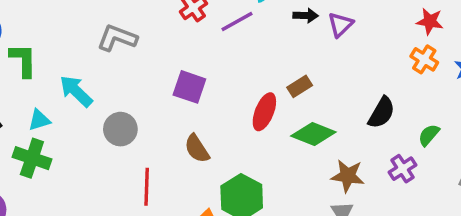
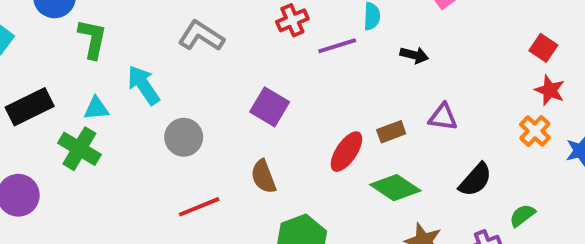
purple triangle: (340, 25) -> (443, 117), moved, turned 40
red line: (147, 187) -> (199, 207), turned 54

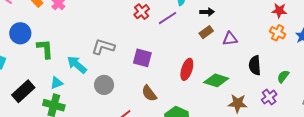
gray L-shape: (201, 36) -> (103, 47), moved
brown rectangle: (391, 132) -> (206, 32), moved
black semicircle: (475, 180) -> (255, 65), turned 150

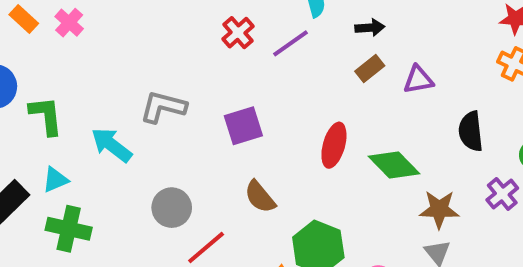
purple square: (142, 58) -> (243, 126), turned -30
green diamond: (216, 80) -> (394, 165), turned 30
cyan triangle: (57, 83) -> (55, 180), moved
gray circle: (104, 85) -> (172, 208), moved

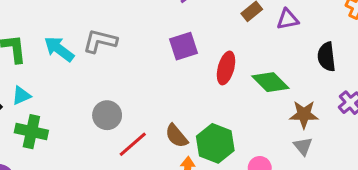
purple square: (243, 126) -> (183, 46), moved
cyan arrow: (112, 145) -> (59, 49), moved
brown semicircle: (260, 197) -> (176, 136), moved

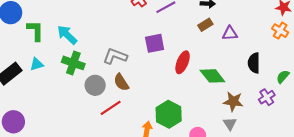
gray L-shape: (100, 41) -> (115, 56), moved
green cross: (31, 132) -> (73, 63), moved
brown semicircle: (176, 136) -> (121, 82), moved

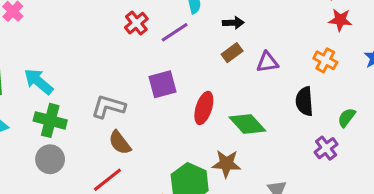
orange cross: (280, 31) -> (325, 60), moved
gray circle: (95, 85) -> (50, 159), moved
brown star: (233, 101) -> (226, 164), moved

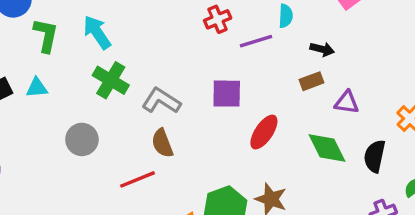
cyan arrow: (38, 82) -> (97, 32), moved
green cross: (50, 120) -> (111, 80), moved
green diamond: (247, 124) -> (327, 148), moved

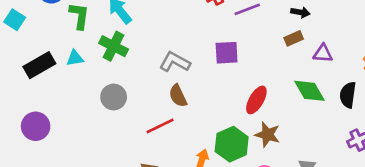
green cross: (111, 80) -> (114, 46), moved
red ellipse: (264, 132) -> (256, 100), moved

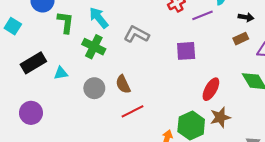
cyan triangle: (75, 58) -> (61, 73), moved
gray L-shape: (175, 62) -> (136, 34), moved
brown semicircle: (178, 96) -> (123, 84), moved
brown star: (267, 135) -> (220, 117), turned -30

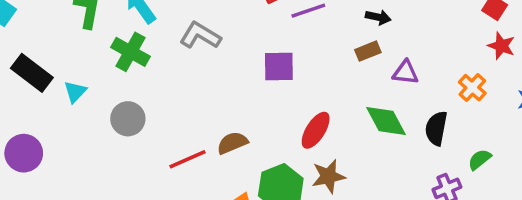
black rectangle: (33, 63) -> (32, 73), turned 65
cyan triangle: (61, 73) -> (75, 92), turned -40
brown semicircle: (123, 84) -> (232, 143), moved, turned 90

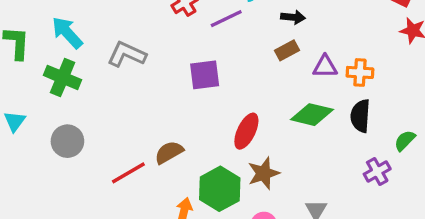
orange cross: (472, 88) -> (360, 72), moved, turned -32
green diamond: (386, 121) -> (312, 115), turned -42

